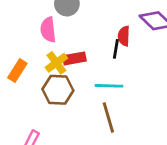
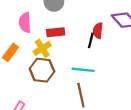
pink semicircle: (48, 30) -> (25, 22), moved
red rectangle: (74, 58) -> (56, 32), moved

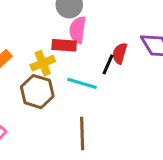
pink semicircle: (25, 22) -> (78, 30), moved
cyan line: (83, 70) -> (82, 83), moved

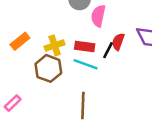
pink semicircle: (78, 30) -> (98, 16), moved
red rectangle: (64, 45) -> (85, 46), moved

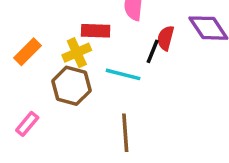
red rectangle: (85, 46) -> (96, 31), moved
pink rectangle: (13, 103) -> (27, 124), moved

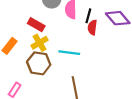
red rectangle: (96, 31) -> (36, 25), moved, turned 35
black line: (153, 51) -> (88, 16), moved

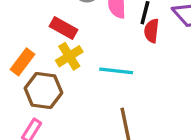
brown hexagon: (39, 63) -> (43, 90), moved

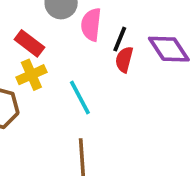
cyan line: (116, 71) -> (80, 98), turned 48

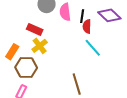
cyan line: (80, 98) -> (93, 48), moved

